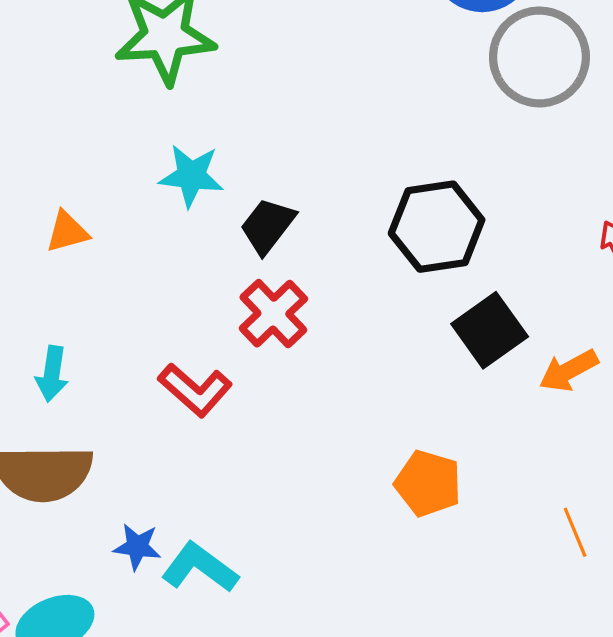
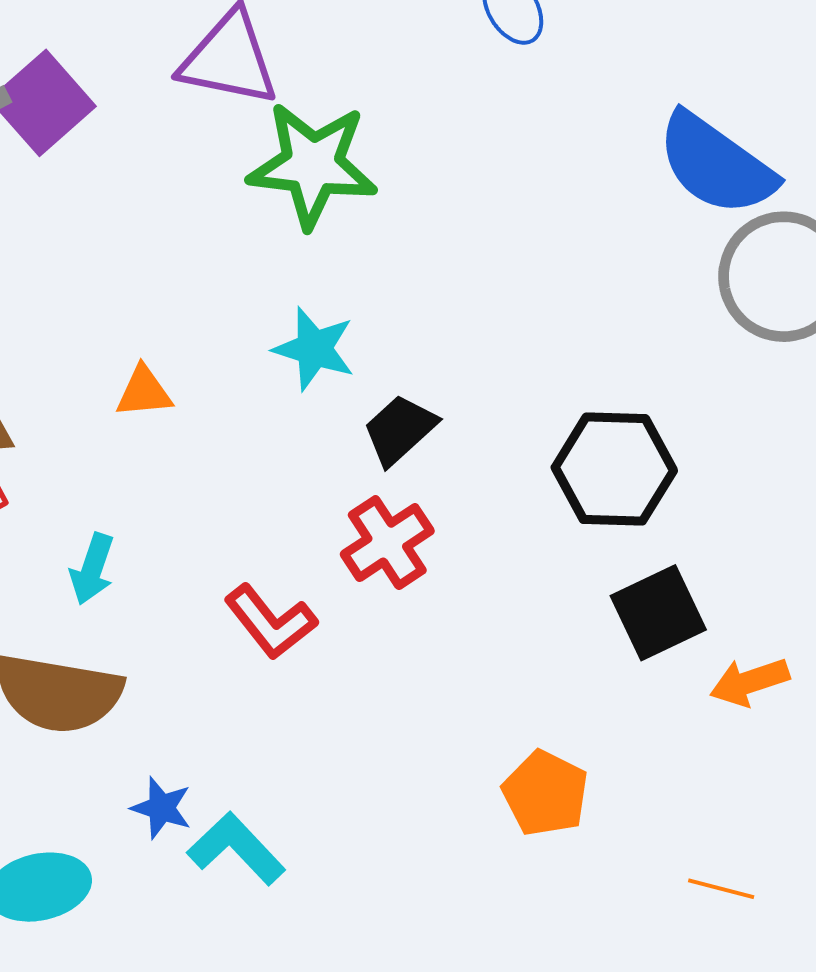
orange line: (575, 532) -> (721, 889), turned -63

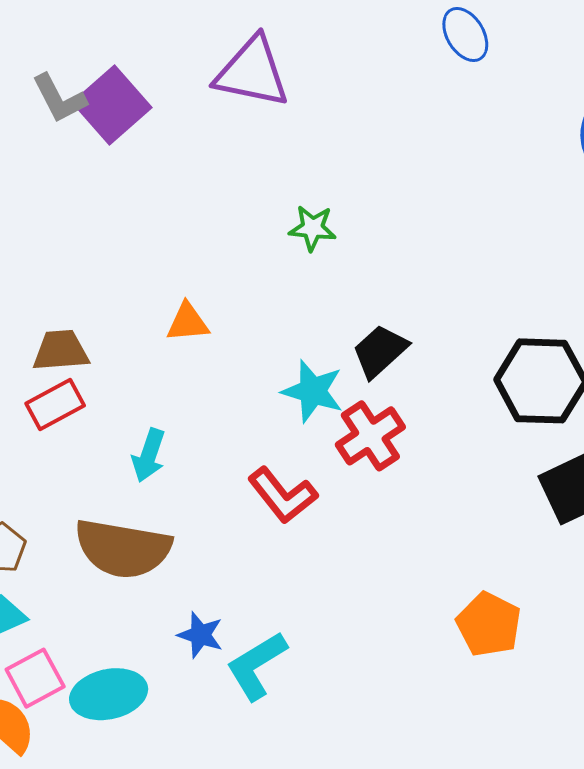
green star: (313, 165) -> (313, 228), moved, size x0.5
cyan star: (314, 349) -> (313, 391), moved
cyan L-shape: (236, 849) -> (256, 666), turned -78

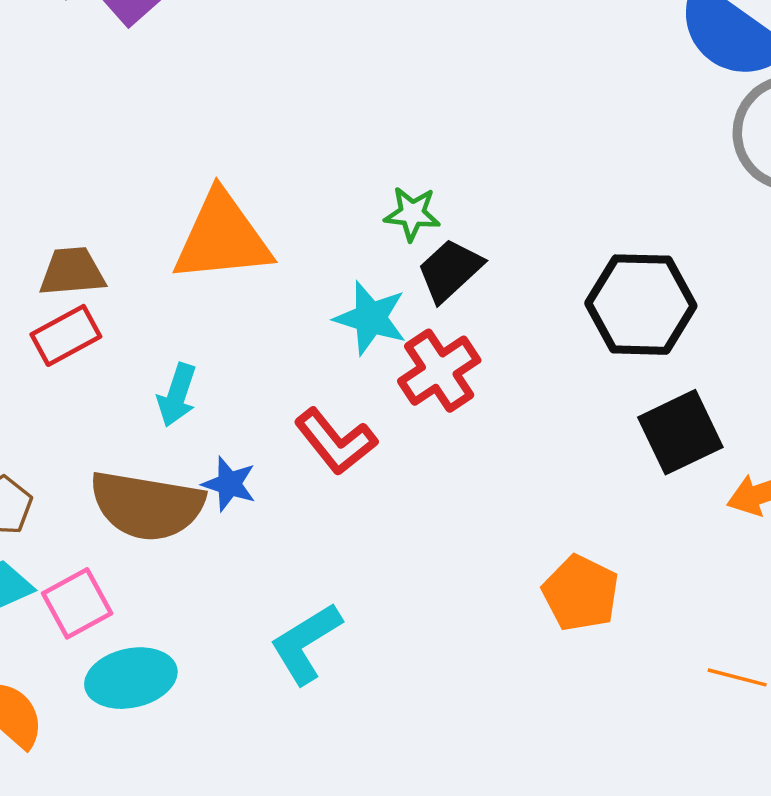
green star: (313, 228) -> (412, 214), moved
orange triangle: (188, 322) -> (222, 237), size x2.0
blue star: (200, 635) -> (229, 484), moved
pink square: (35, 678) -> (77, 603), moved

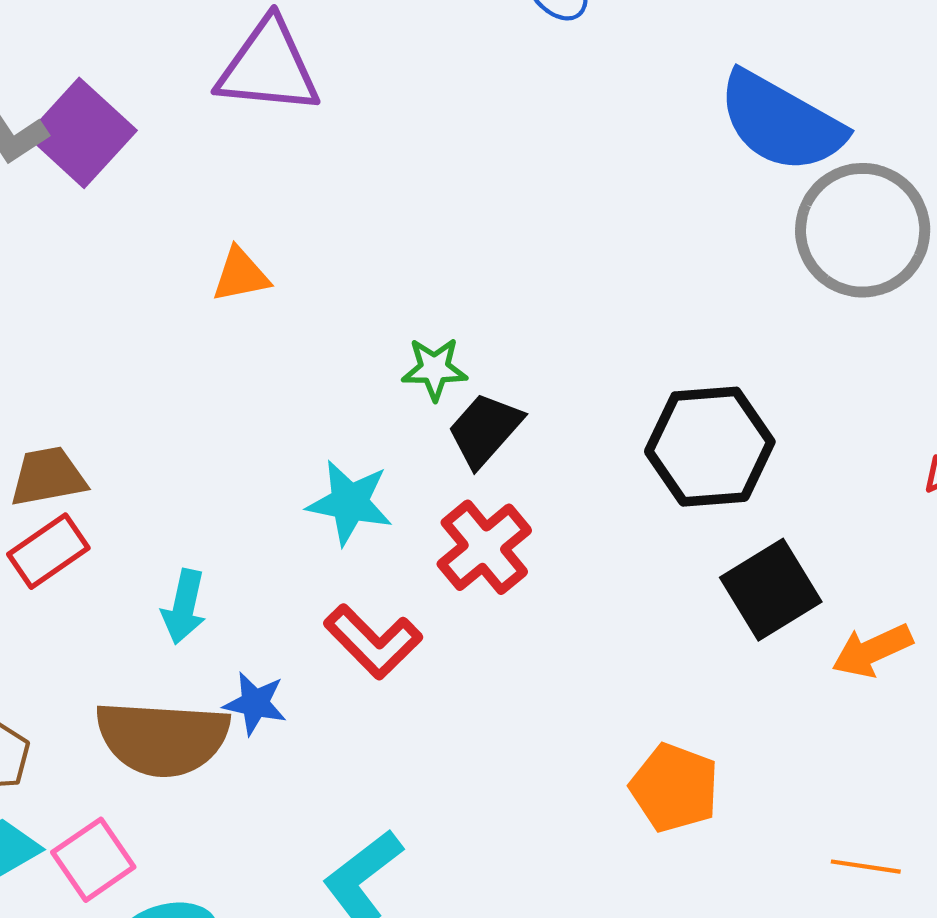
orange triangle: (222, 237) -> (241, 275), moved, size x0.5
cyan star: (371, 318) -> (350, 503), moved

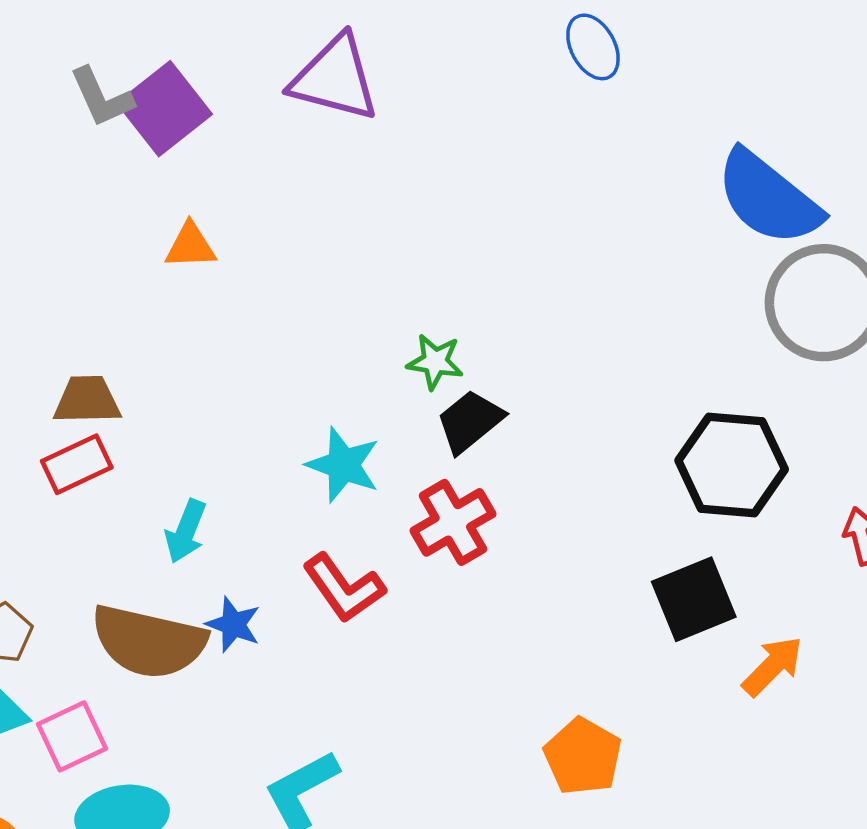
orange triangle: (241, 275) -> (190, 246), moved
black hexagon: (710, 447) -> (732, 465), moved
orange arrow: (872, 651) -> (773, 666), turned 150

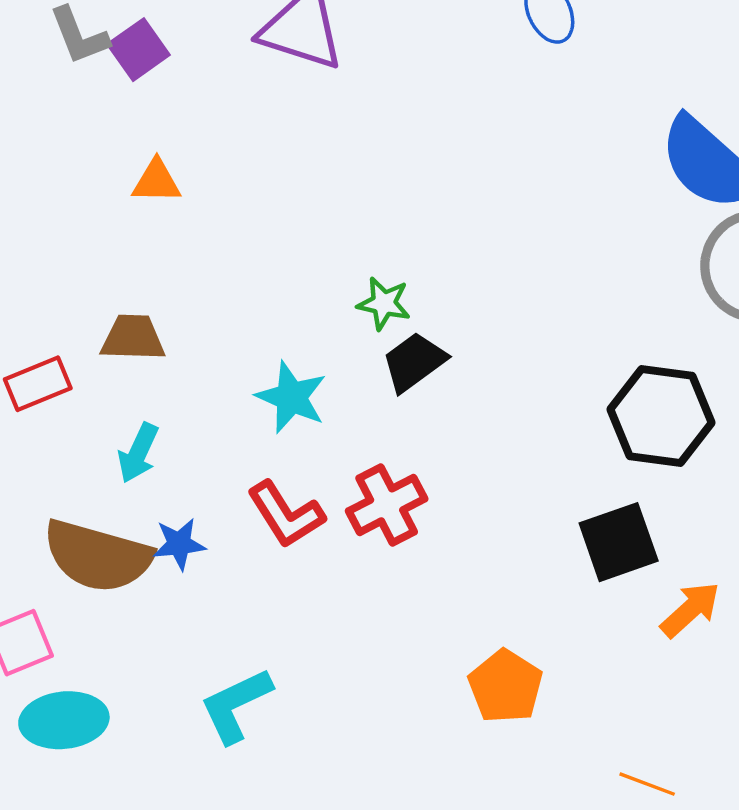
purple square: (165, 109) -> (138, 50), size x0.7
brown trapezoid: (87, 400) -> (133, 338), moved
red cross: (453, 522) -> (387, 505), moved
blue star: (233, 625) -> (179, 544), turned -30

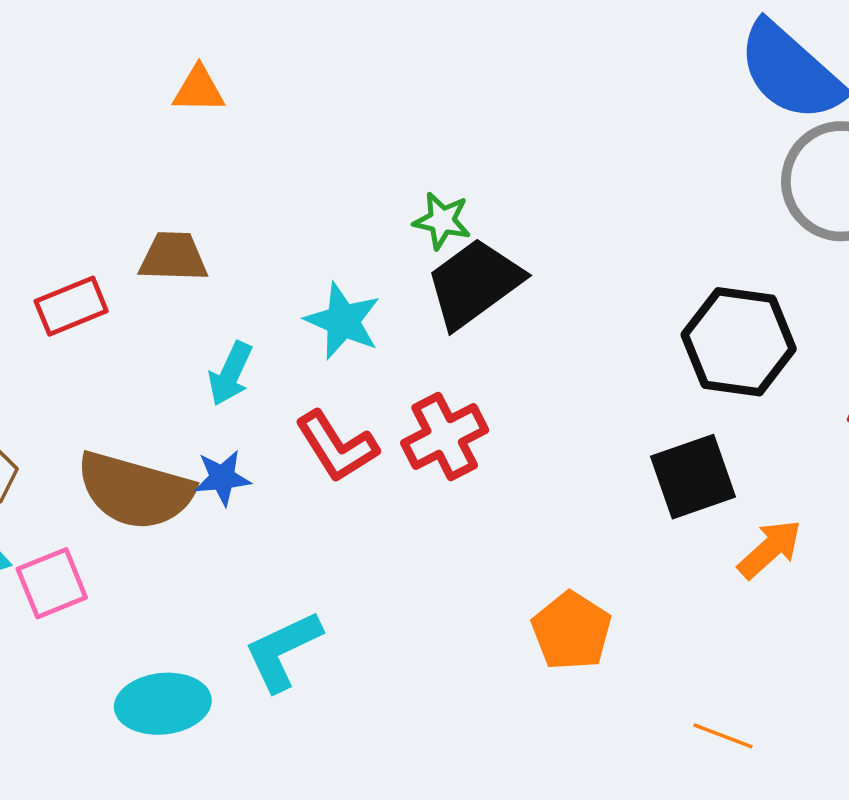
black trapezoid: (414, 362) -> (474, 283), size x1.4
cyan arrow: (138, 453) -> (230, 374), moved
cyan ellipse: (64, 720) -> (163, 704), moved

